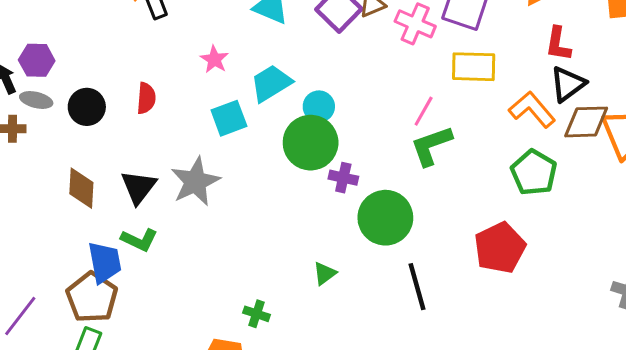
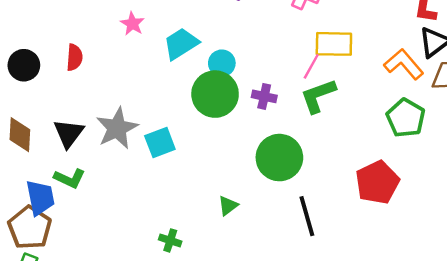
yellow rectangle: (474, 67) -> (334, 44), moved
cyan square: (229, 118) -> (160, 142), moved
purple cross: (343, 178) -> (264, 96), moved

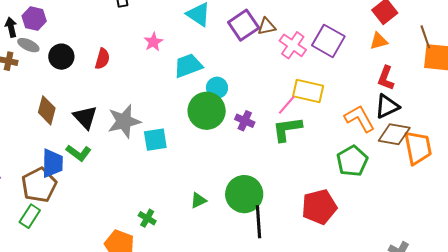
black triangle: (69, 133) -> (85, 117), turned -32
green circle: (279, 158) -> (244, 194), moved

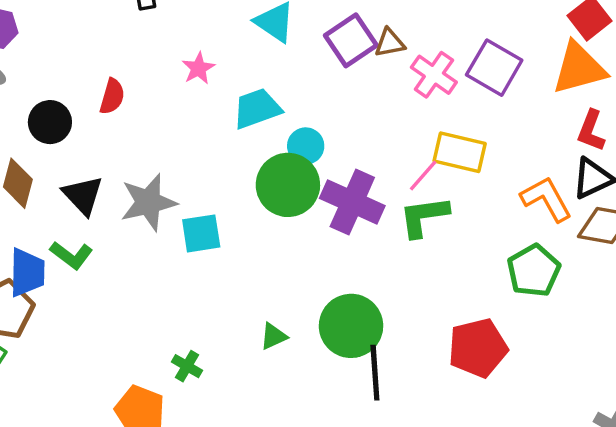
orange triangle: (379, 41) -> (579, 68), size x1.8
black circle: (61, 57) -> (50, 122), moved
purple cross: (245, 121) -> (352, 202), size x1.8

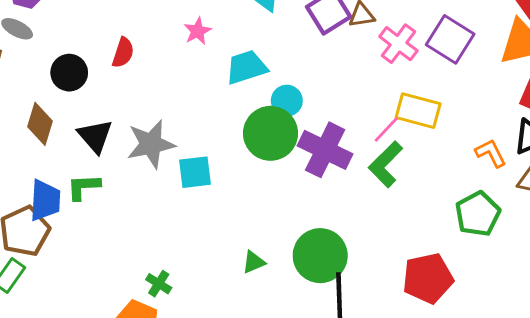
orange L-shape: (546, 199) -> (491, 153), size x0.7
green L-shape: (424, 216) -> (386, 164), turned -39
green L-shape: (71, 255) -> (84, 187), turned 138
green cross: (187, 366) -> (159, 284), moved

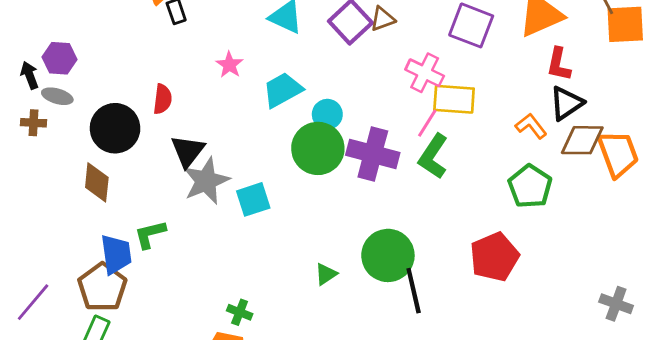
pink cross: (398, 44) -> (425, 73), moved
black circle: (69, 73) -> (115, 128), size x1.4
black triangle: (95, 136) -> (188, 151), moved, turned 30

